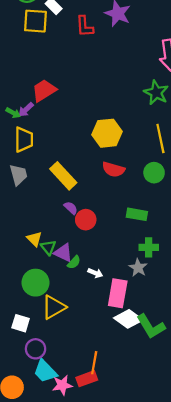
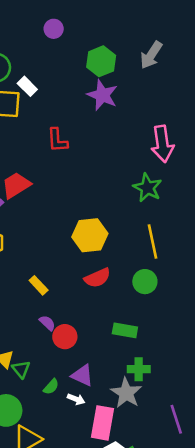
red L-shape: (85, 26) -> (57, 140), moved
red semicircle: (113, 169) -> (97, 278), turned -40
yellow rectangle: (63, 176) -> (39, 285), size x0.6
purple triangle: (63, 253) -> (82, 375), moved
gray star: (138, 268) -> (126, 393), size x1.4

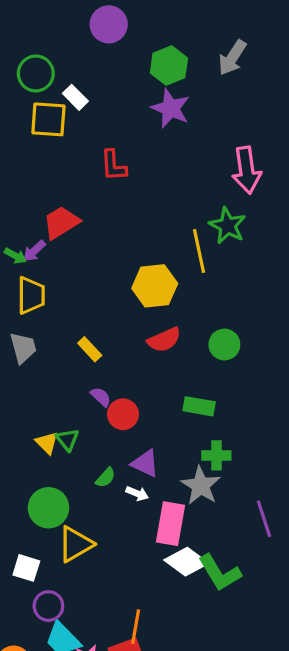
purple circle: (54, 29) -> (109, 24), size x1.5
yellow line: (152, 242) -> (199, 251), moved
green triangle: (21, 369) -> (67, 440), moved

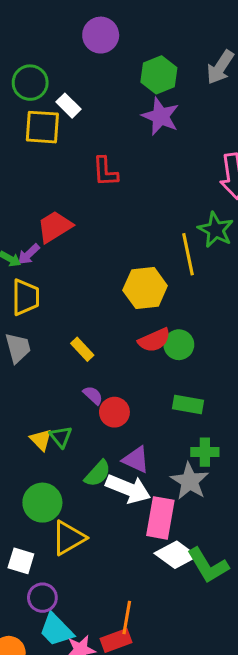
green circle: (224, 345) -> (179, 345), moved
green semicircle: (106, 478) -> (98, 473), size x1.4
white arrow: (137, 493) -> (128, 489), size x2.0

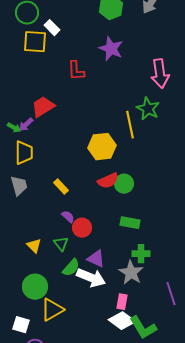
purple star: (160, 116) -> (111, 49), moved
green triangle: (61, 437) -> (61, 244), moved
pink rectangle: (160, 518) -> (122, 302), moved, size x0.6

